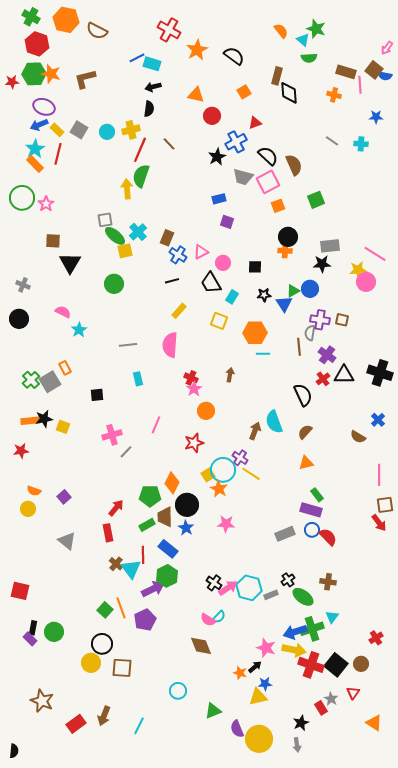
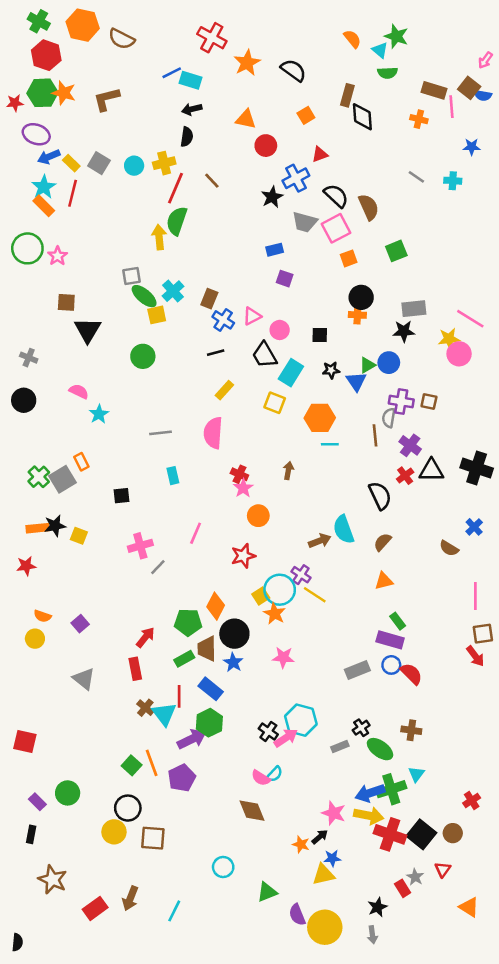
purple ellipse: (44, 107) -> (36, 134), moved
cyan rectangle: (232, 297) -> (291, 373), size x1.5
brown arrow: (255, 431) -> (320, 541), turned 48
cyan hexagon: (249, 588) -> (301, 720), moved
black rectangle: (33, 628) -> (31, 834), moved

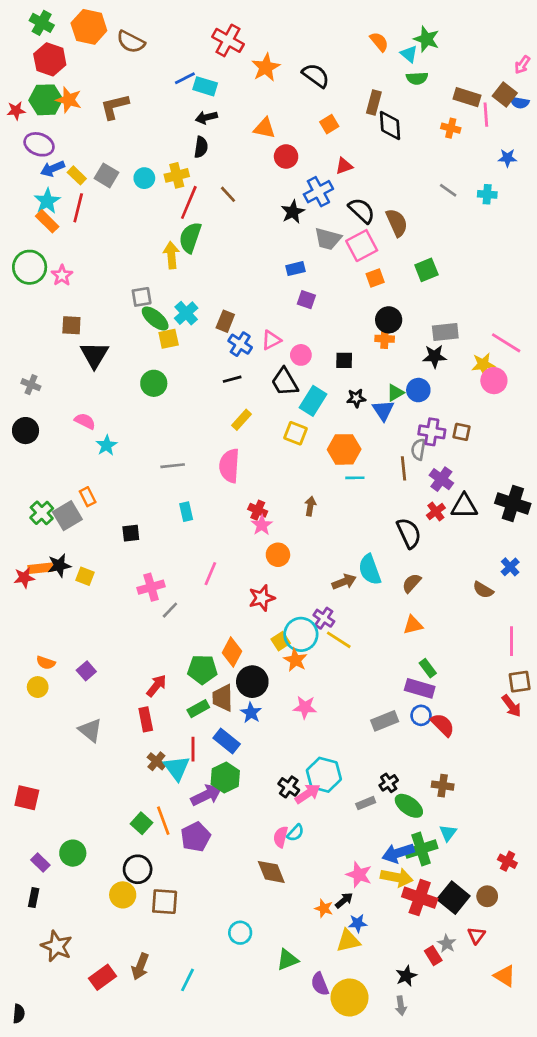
red star: (26, 566) -> (24, 578), moved
pink semicircle: (261, 778) -> (281, 837), turned 72
red cross: (472, 800) -> (507, 861), turned -30

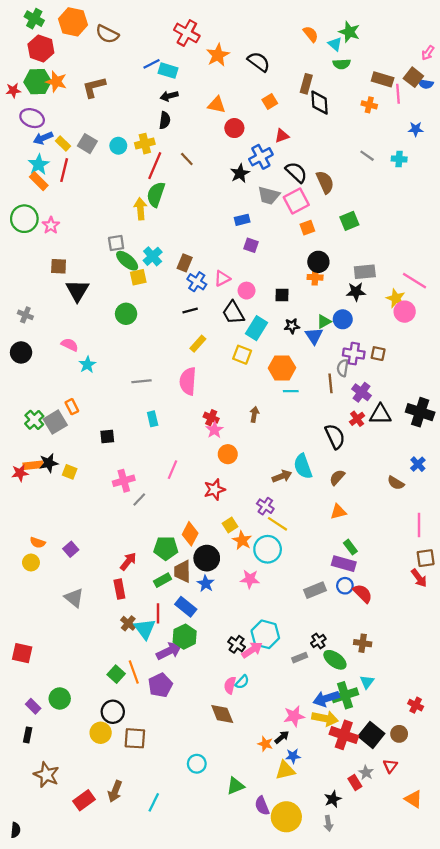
yellow star: (483, 364) -> (396, 298), turned 30
cyan circle: (301, 634) -> (268, 549), moved
pink star: (359, 875) -> (294, 716), turned -30

